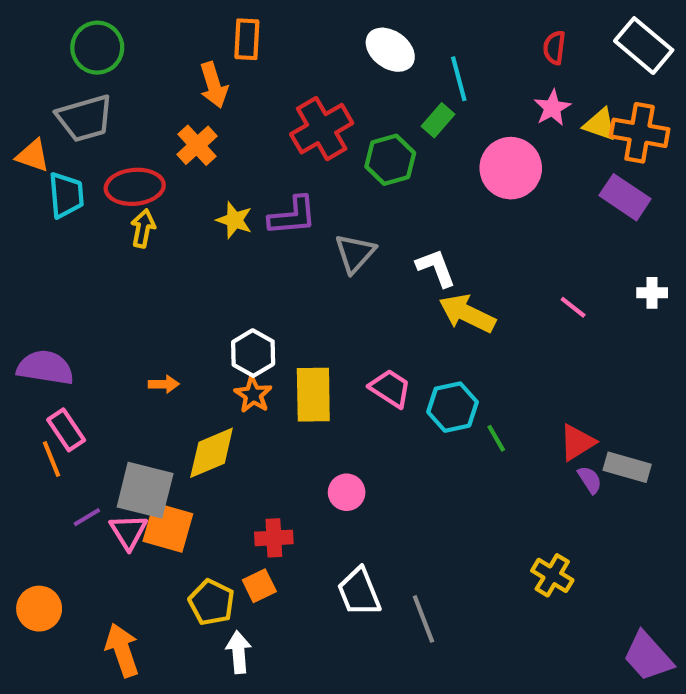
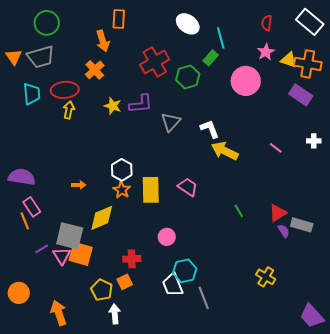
orange triangle: (33, 156) -> (14, 57), moved, turned 36
cyan hexagon: (453, 407) -> (185, 271), moved

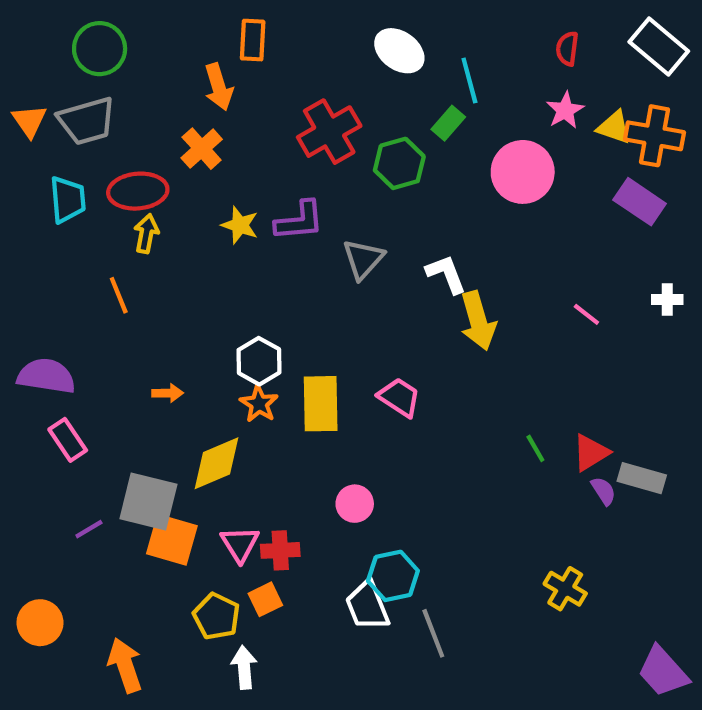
yellow arrow: (225, 151) -> (478, 321), turned -132
green line: (239, 211) -> (535, 448), moved
orange line: (25, 221) -> (119, 295), moved
pink triangle: (62, 256) -> (240, 544), moved

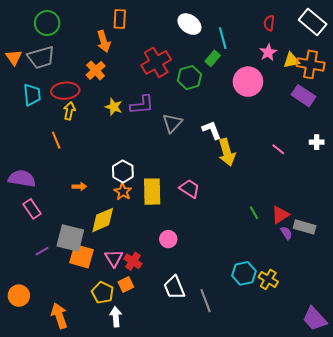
yellow triangle: (614, 127) -> (291, 60), turned -30
red cross: (280, 550) -> (133, 261), turned 36
cyan hexagon: (393, 576) -> (244, 273), moved

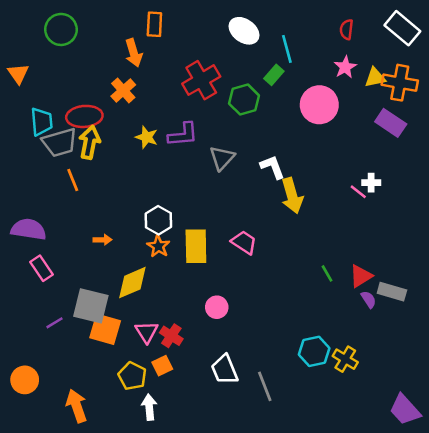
gray trapezoid: (41, 57) -> (60, 142), moved
yellow arrow: (69, 111) -> (90, 142), size x1.4
white cross: (317, 142) -> (371, 183), moved

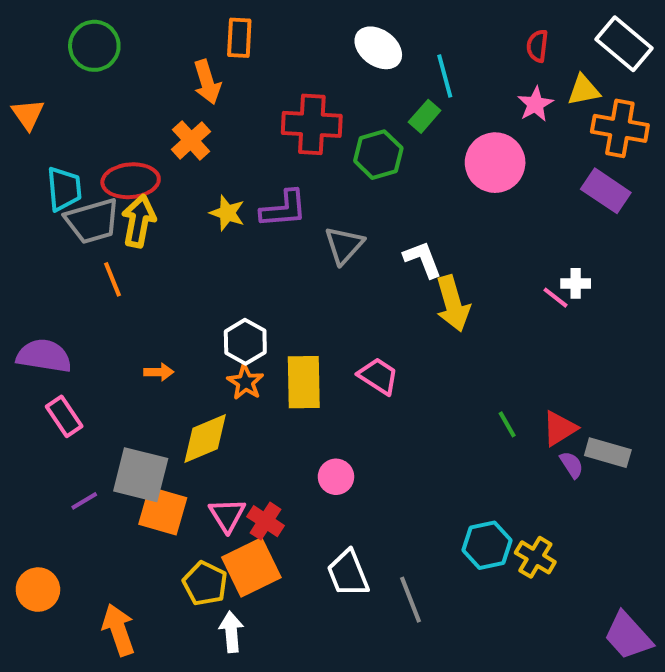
yellow triangle: (375, 77) -> (584, 90), moved
red cross: (201, 80) -> (312, 124), turned 33
orange square: (162, 366) -> (251, 567), size x1.8

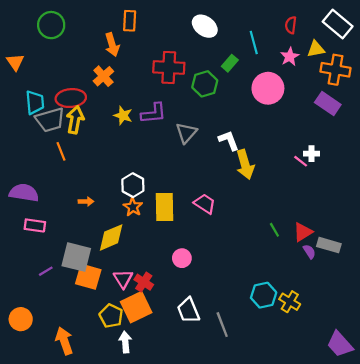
cyan line: (445, 76) -> (254, 42), moved
pink rectangle: (64, 416) -> (35, 225), turned -48

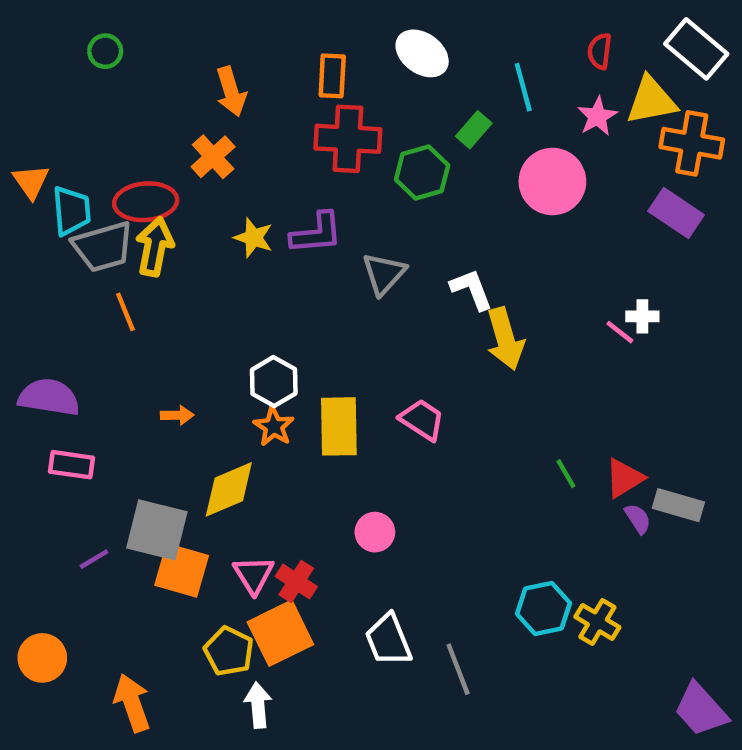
orange rectangle: (130, 21) -> (332, 76), moved
green circle: (51, 25) -> (105, 51), size x0.6
yellow triangle: (316, 49) -> (651, 101), size x1.4
orange triangle: (15, 62) -> (31, 181), moved

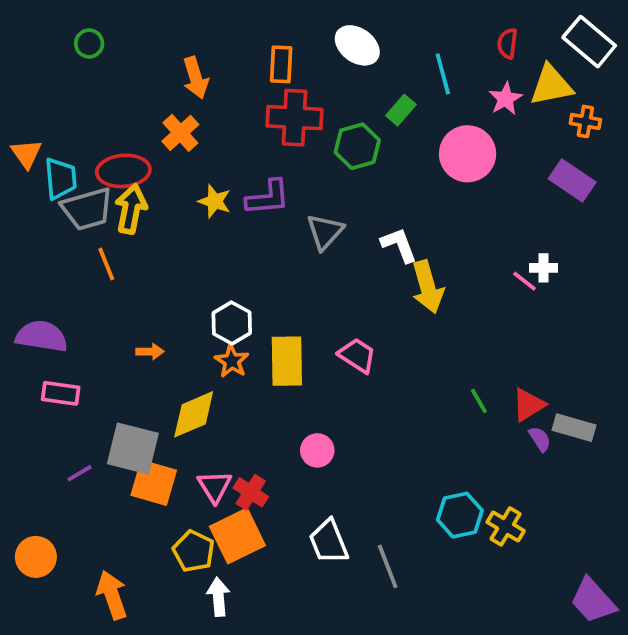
orange cross: (692, 143) -> (585, 121), size x0.6

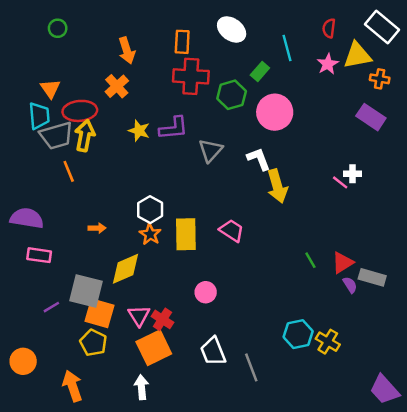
orange triangle: (26, 154) -> (50, 89), moved
pink circle: (468, 154) -> (275, 112), moved
yellow pentagon: (194, 551) -> (93, 343), moved

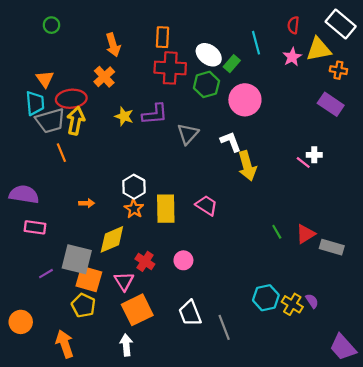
white ellipse: (232, 29) -> (209, 55), moved
purple semicircle: (350, 285) -> (312, 301), moved
red cross: (162, 319) -> (145, 261), moved

